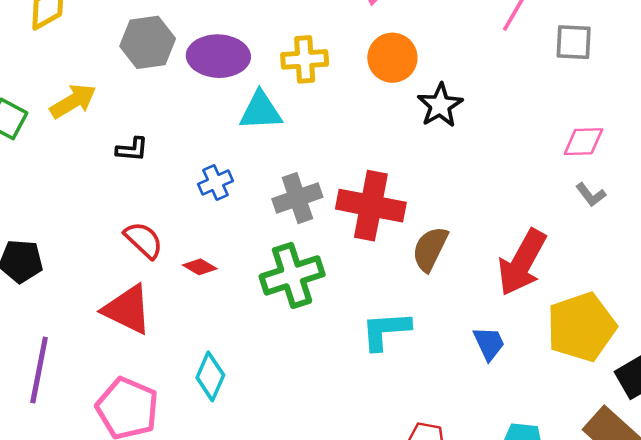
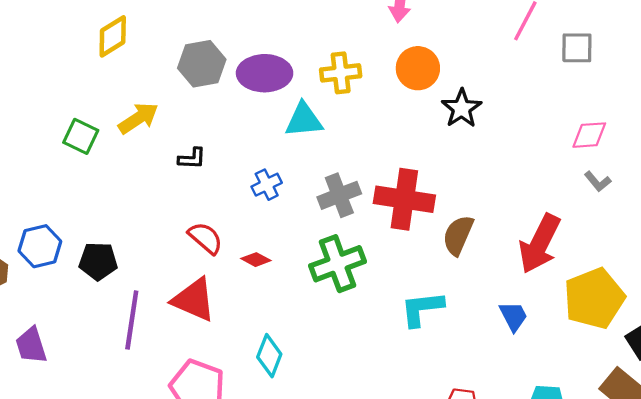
purple line: (39, 370) -> (132, 320), moved

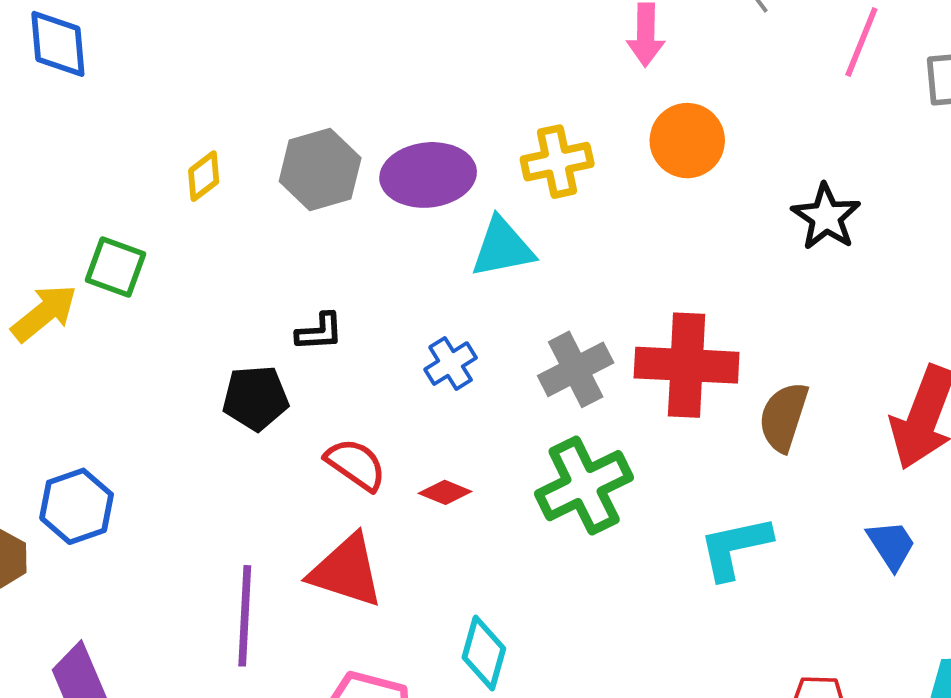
yellow diamond: (113, 36) -> (204, 176), moved, size x0.7
black star: (462, 108) -> (826, 217), moved
yellow arrow: (138, 118) -> (44, 313), moved
green square: (81, 136) -> (116, 267), moved
black pentagon: (98, 261) -> (256, 398), moved

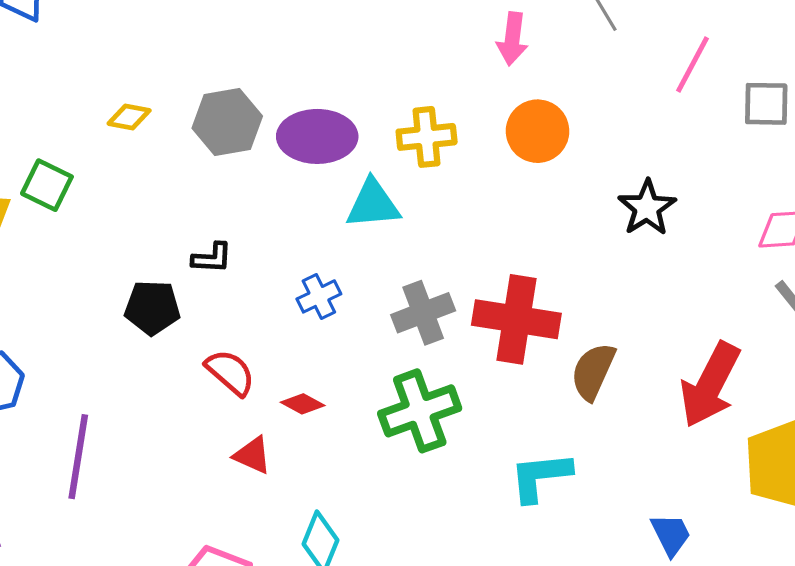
yellow diamond: (204, 176) -> (129, 117), turned 42
blue trapezoid: (891, 545) -> (671, 535), moved
red triangle: (346, 571) -> (252, 455), moved, size x0.6
purple line: (245, 616) -> (78, 457), moved

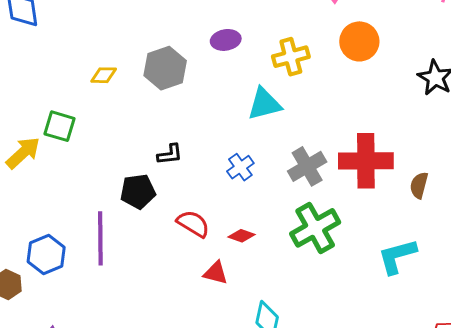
purple ellipse: (317, 136) -> (226, 40), moved, size x0.6
brown semicircle: (593, 371) -> (419, 185), size x0.7
purple line: (78, 457) -> (100, 238), moved

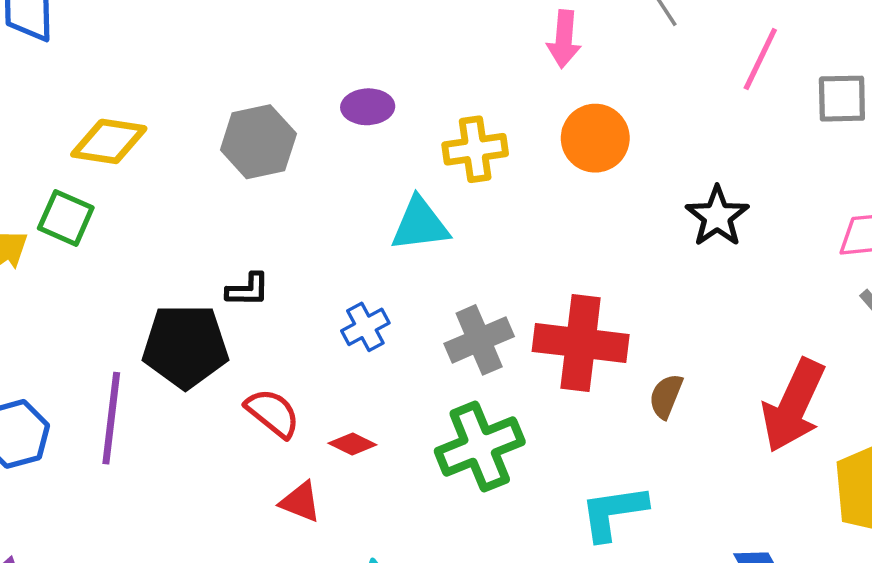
yellow diamond: (104, 75) -> (109, 141), moved, size x1.6
black pentagon: (138, 191) -> (185, 346), size x1.4

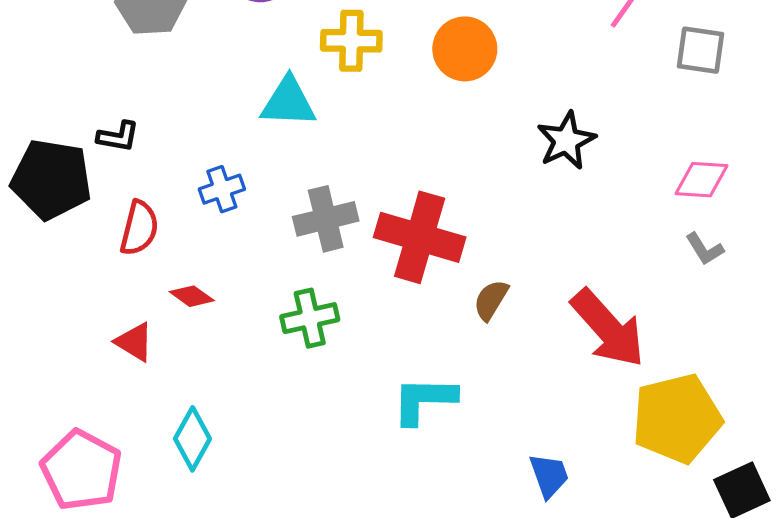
red arrow: (793, 406) -> (608, 328), turned -76
red semicircle: (273, 413) -> (139, 228), moved, turned 56
green cross: (480, 447) -> (310, 318), size x0.7

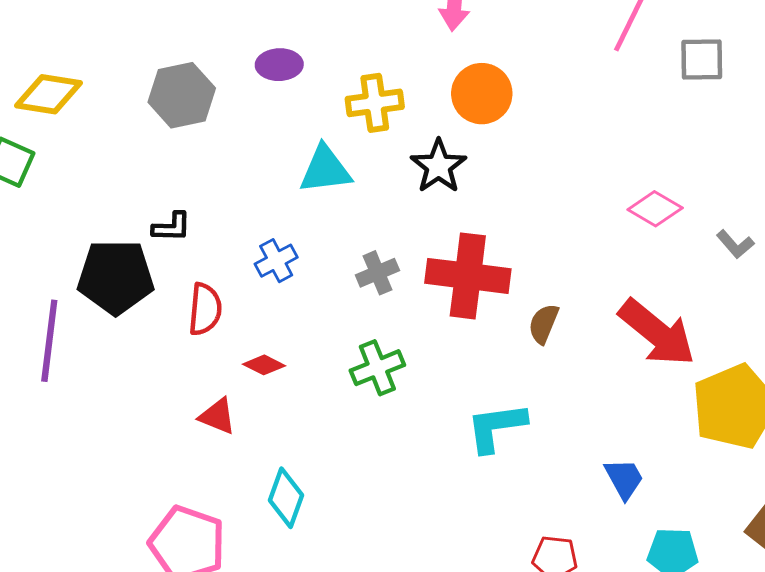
black star: (566, 141) -> (439, 166), moved
pink diamond: (701, 180) -> (655, 209), moved, turned 36
gray cross: (326, 219) -> (377, 273), size x0.7

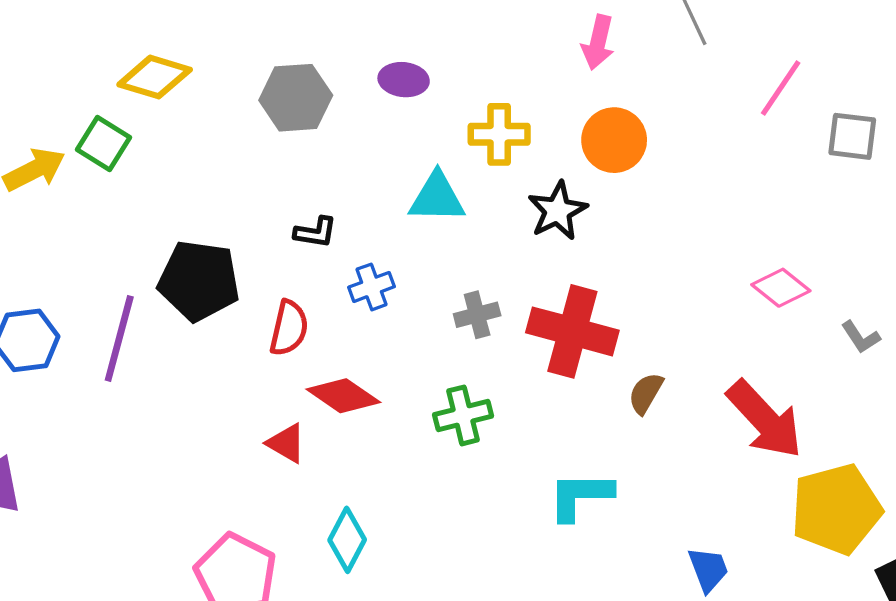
black L-shape: (172, 227) -> (316, 232), moved
red diamond: (264, 365) -> (343, 396), size x1.6

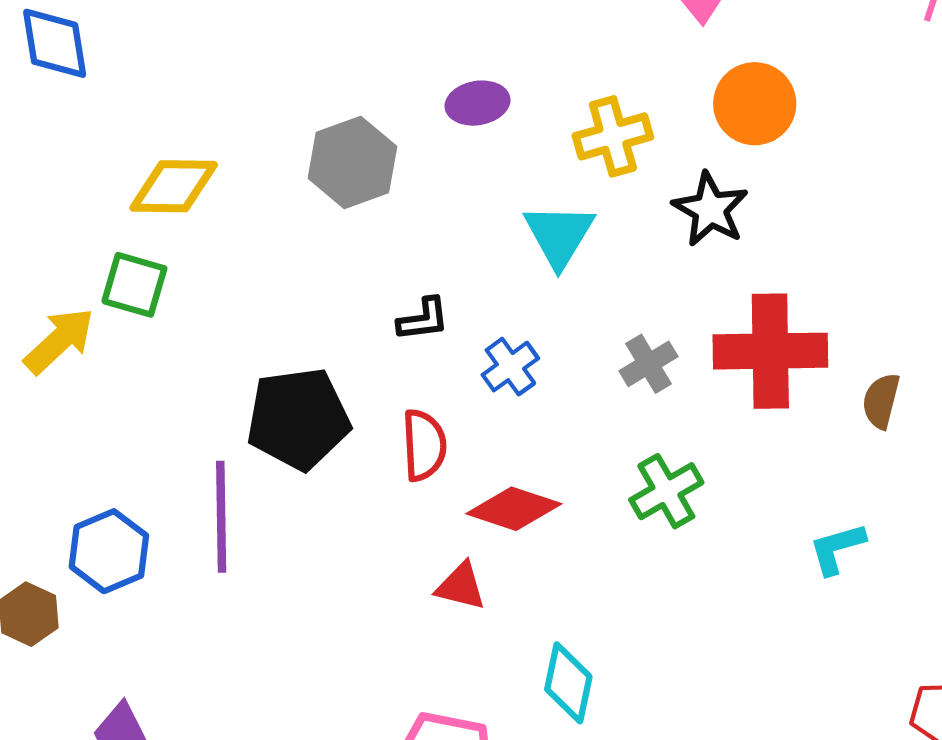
cyan triangle: (437, 198) -> (559, 235), turned -44
cyan L-shape: (580, 496) -> (837, 548), size x0.7

